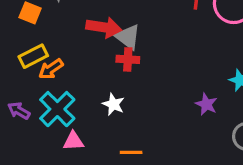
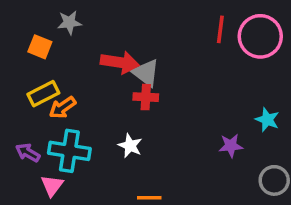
purple star: (206, 104) -> (231, 146), turned -30
cyan cross: (57, 109) -> (69, 151), turned -36
pink triangle: (73, 141) -> (52, 186), moved, turned -50

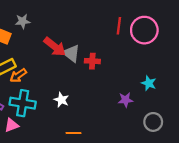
red arrow: (120, 62) -> (55, 47), turned 30
red cross: (146, 97) -> (92, 61), moved
pink triangle: (52, 186) -> (12, 125), turned 32

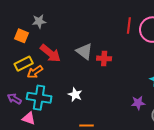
red arrow: (55, 47) -> (50, 53), moved
purple star: (126, 100) -> (138, 103), moved
pink triangle: (12, 125) -> (29, 118), turned 40

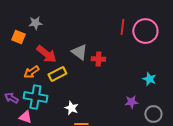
yellow rectangle: (24, 64) -> (57, 74), moved
white star: (75, 95) -> (71, 108), moved

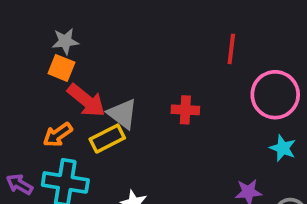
pink circle: (145, 31) -> (275, 95), moved
orange square: (18, 37) -> (61, 68), moved
gray triangle: (79, 52) -> (123, 114), moved

